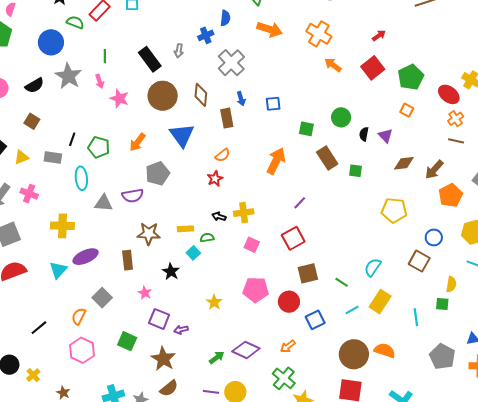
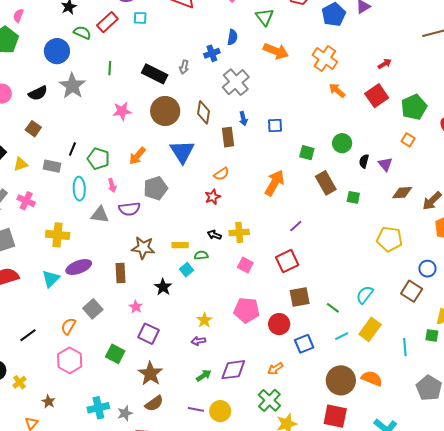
black rectangle: (150, 59) -> (155, 74), turned -30
pink arrow: (100, 81) -> (112, 185), moved
pink star: (119, 98) -> (122, 111), turned -30
purple arrow: (181, 330) -> (198, 341), moved
purple diamond: (246, 350) -> (233, 370), turned -36

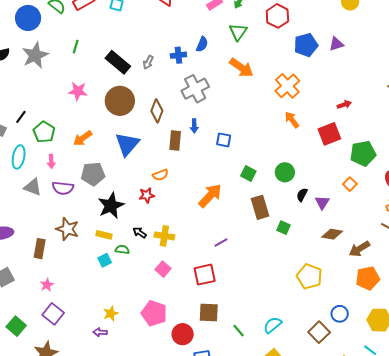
black star: (163, 287) -> (111, 206), moved, size x1.5

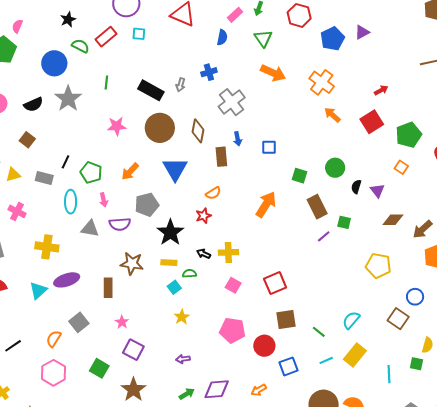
blue semicircle: (202, 44) -> (222, 37), moved
purple line: (221, 242) -> (324, 236), moved
yellow star: (111, 314) -> (182, 317), moved

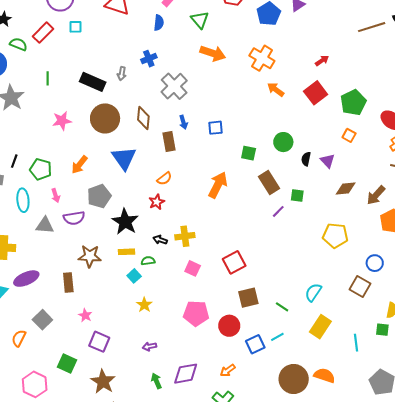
cyan line: (326, 360) -> (277, 337), moved
pink hexagon: (53, 373) -> (35, 384), moved
green arrow: (187, 394) -> (156, 381), turned -77

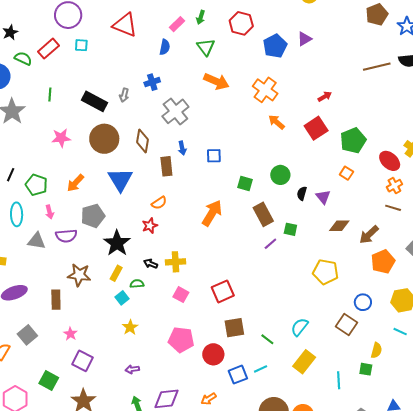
yellow rectangle: (126, 252) -> (116, 273), turned -63

